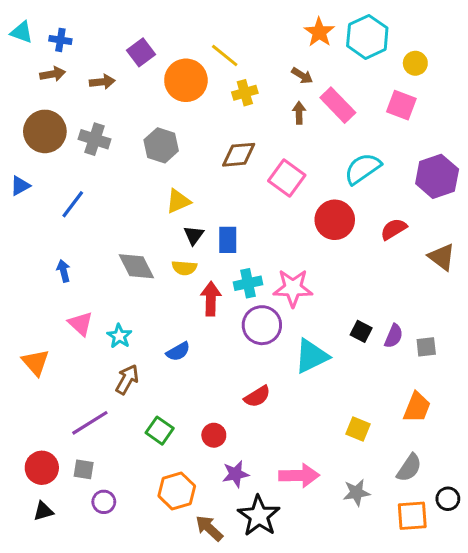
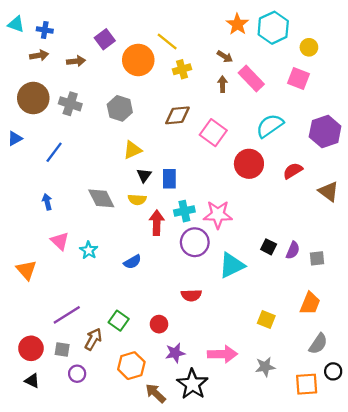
brown arrow: (127, 379) -> (93, 339), moved
red semicircle: (257, 396) -> (191, 295), turned 30
gray semicircle: (409, 468) -> (318, 344), moved
black triangle: (43, 511) -> (32, 381), turned 42

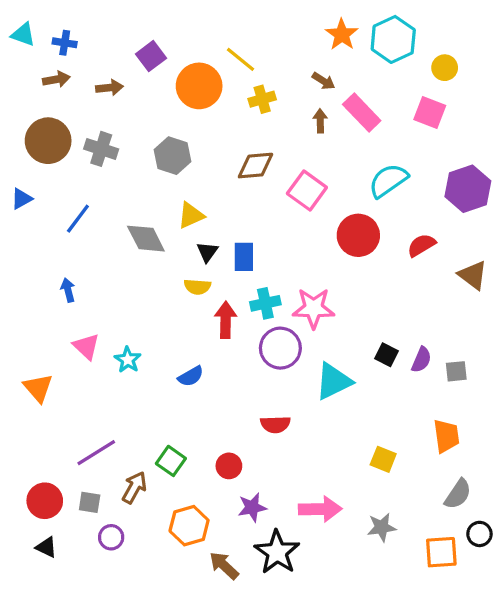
gray diamond: (101, 198) -> (146, 239), moved
orange trapezoid: (310, 303) -> (446, 436), turned -30

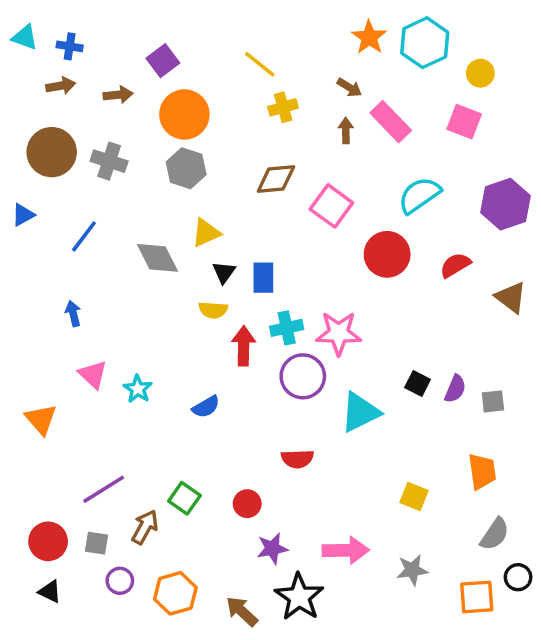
orange circle: (199, 86) -> (184, 114), moved
orange hexagon: (189, 526) -> (175, 593), moved

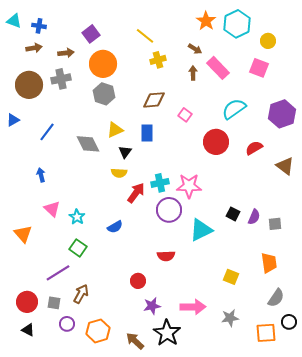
gray cross: (109, 161) -> (61, 79), moved, turned -30
pink square: (331, 206) -> (185, 115), size x0.6
blue rectangle: (263, 278) -> (147, 133), moved
red arrow: (244, 346) -> (136, 193), turned 35
green square: (184, 498) -> (78, 248), moved

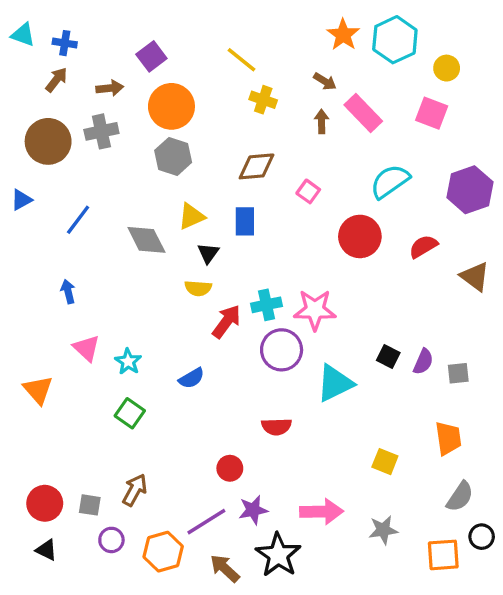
brown arrow: (34, 48) -> (56, 80), turned -42
yellow cross: (158, 60) -> (263, 100), turned 35
purple line: (58, 273) -> (206, 522), moved

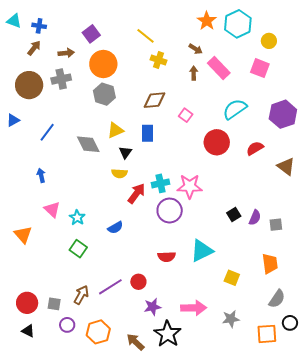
black square: (388, 357) -> (234, 215), turned 32
cyan triangle: (335, 383) -> (202, 251), moved
purple line: (206, 522) -> (110, 287), moved

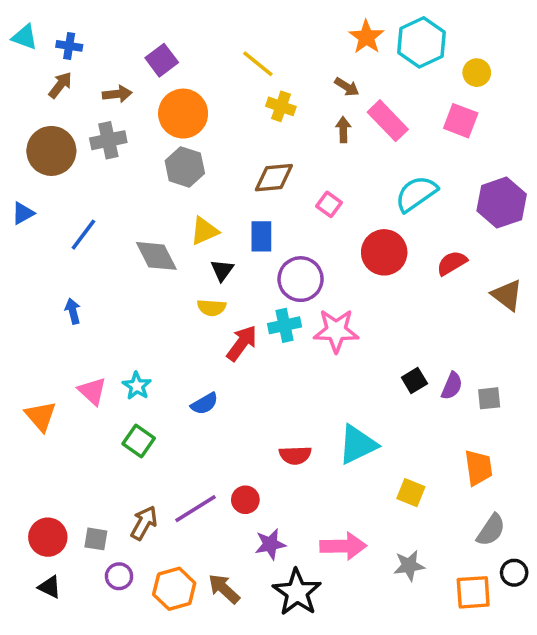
pink triangle: (52, 210) -> (92, 391), moved
purple circle: (170, 211) -> (301, 279), moved
brown arrow: (135, 342) -> (224, 589), moved

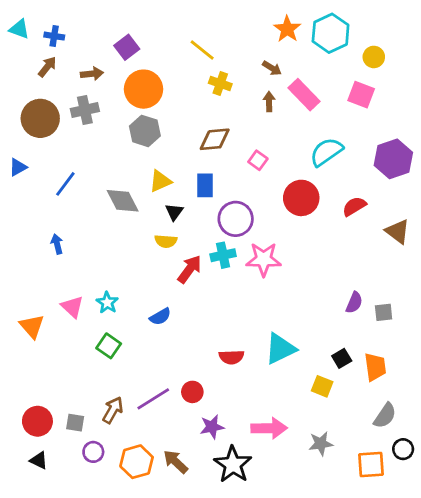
black square: (414, 381) -> (342, 358), moved

